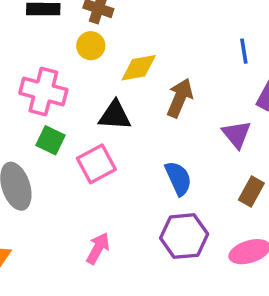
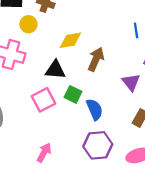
yellow circle: (91, 46) -> (28, 24), moved
green square: (51, 140) -> (73, 94), moved

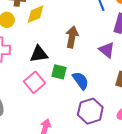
yellow diamond: (70, 40) -> (35, 14), moved

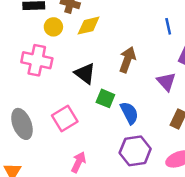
black triangle: (39, 54) -> (85, 74), turned 36
pink square: (35, 82) -> (65, 119), moved

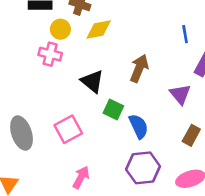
pink cross: (37, 60) -> (50, 54), moved, size x0.7

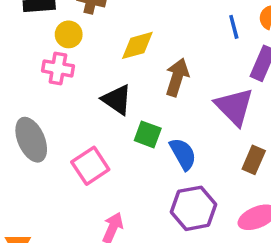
yellow diamond: (99, 29) -> (137, 45), moved
purple triangle: (180, 94) -> (234, 107), size x1.4
gray ellipse: (21, 133) -> (31, 140), moved

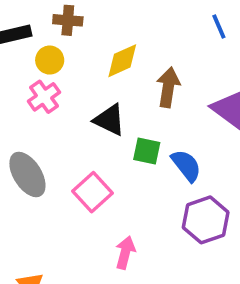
pink cross: (58, 68) -> (44, 97), turned -36

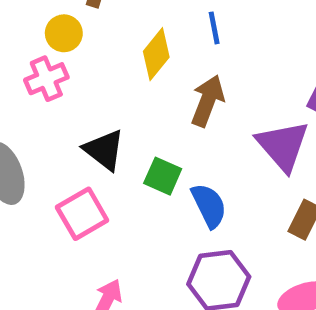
blue line: (219, 27) -> (214, 28), moved
yellow diamond: (122, 61) -> (156, 54), turned -39
black triangle: (110, 120) -> (104, 150), moved

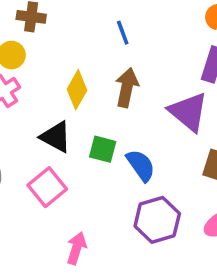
yellow diamond: (156, 54) -> (77, 90), moved

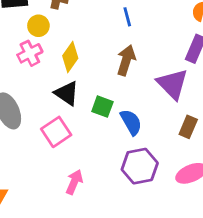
yellow diamond: (77, 90) -> (70, 57), moved

